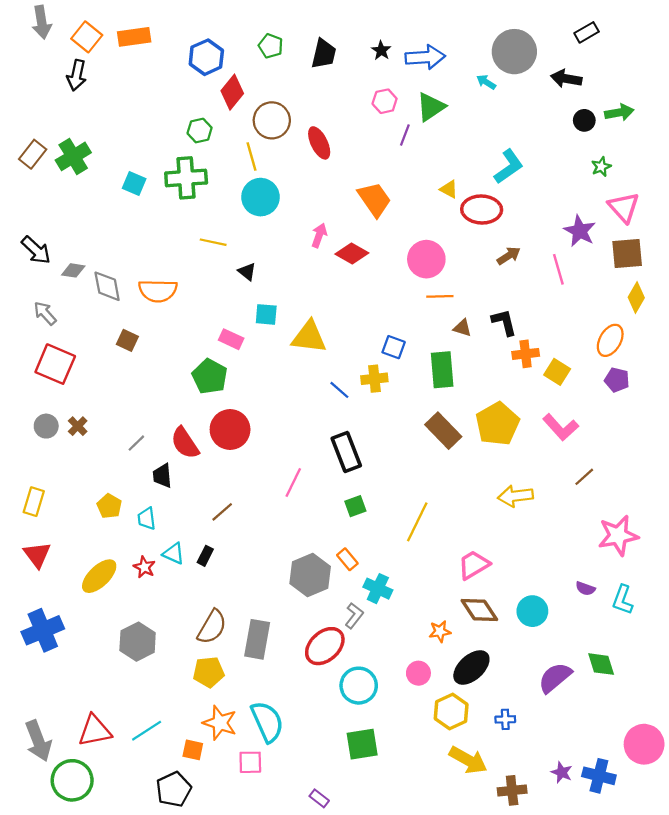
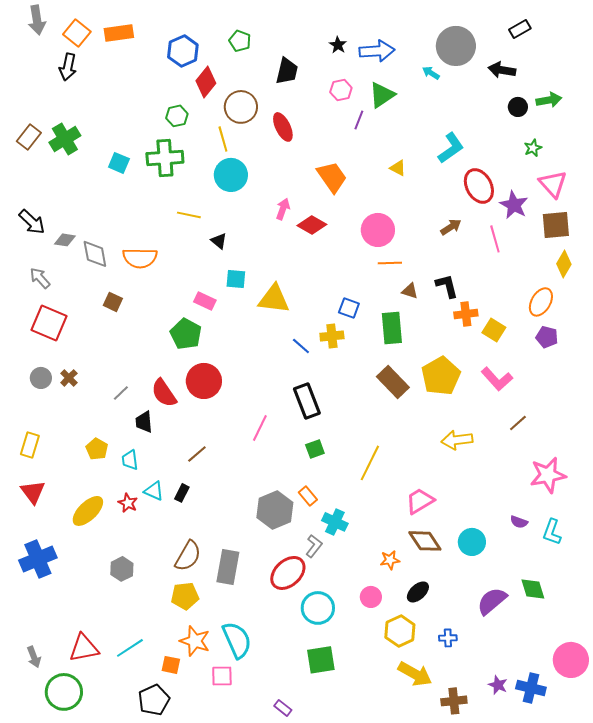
black trapezoid: (324, 54) -> (287, 71), moved
red ellipse: (482, 209) -> (479, 186), moved, turned 60
gray hexagon: (138, 642) -> (122, 569), size x0.7
black ellipse: (471, 668) -> (418, 592), size x0.7
gray arrow: (38, 741) -> (34, 657), size x0.6

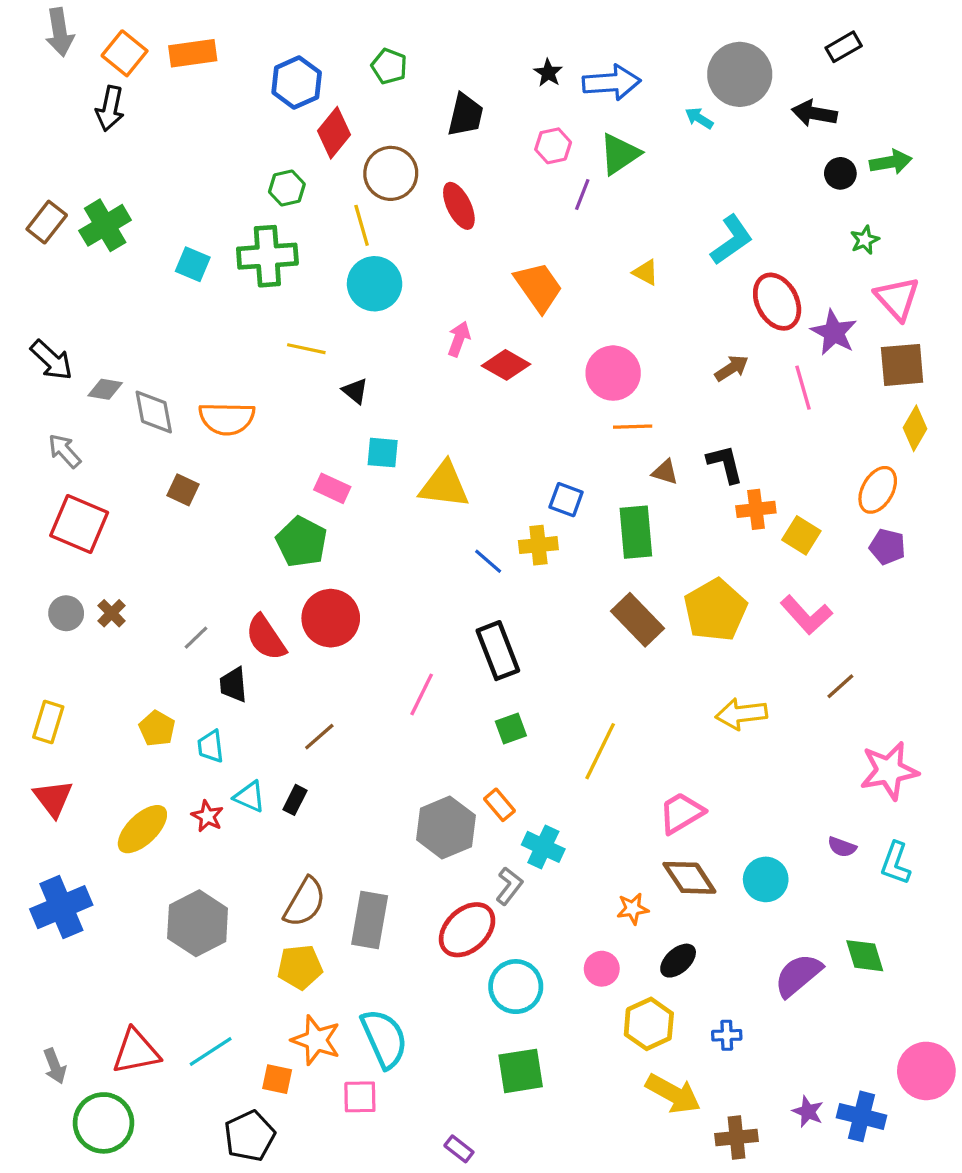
gray hexagon: (122, 569) -> (198, 923), size x1.6

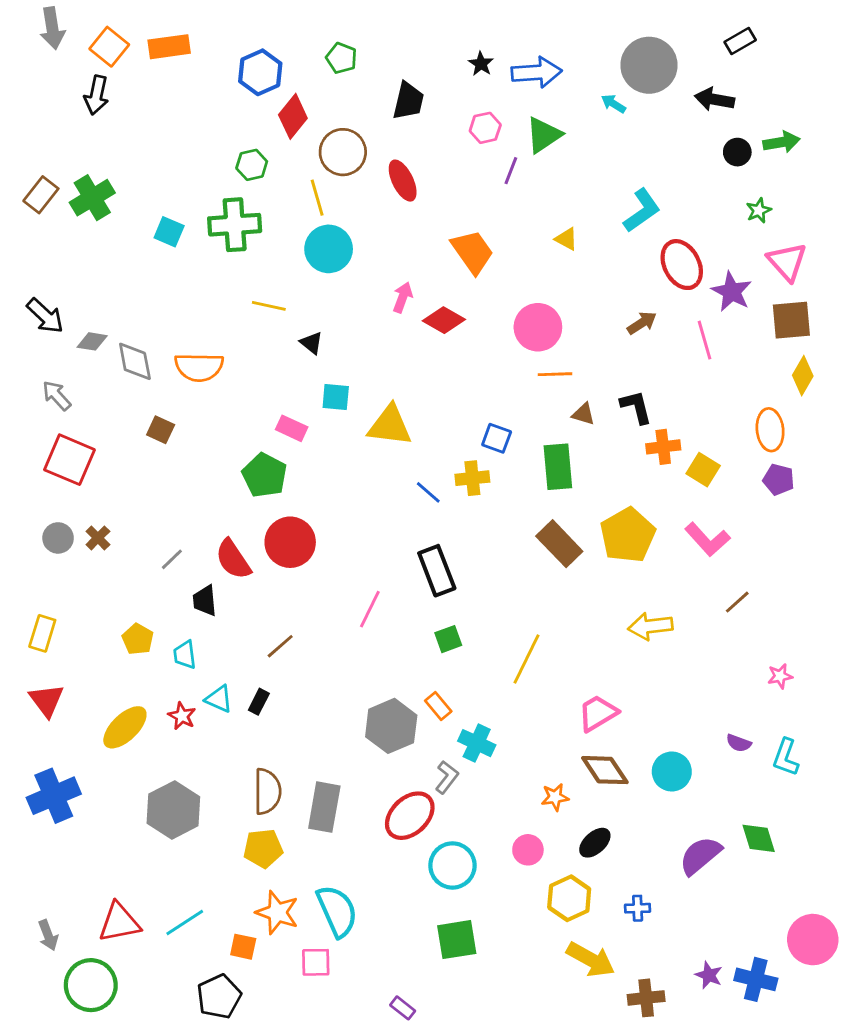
orange ellipse: (878, 490) -> (770, 430), turned -36
pink star: (889, 771) -> (780, 676), size x0.5
brown semicircle: (305, 902) -> (267, 791), turned -30

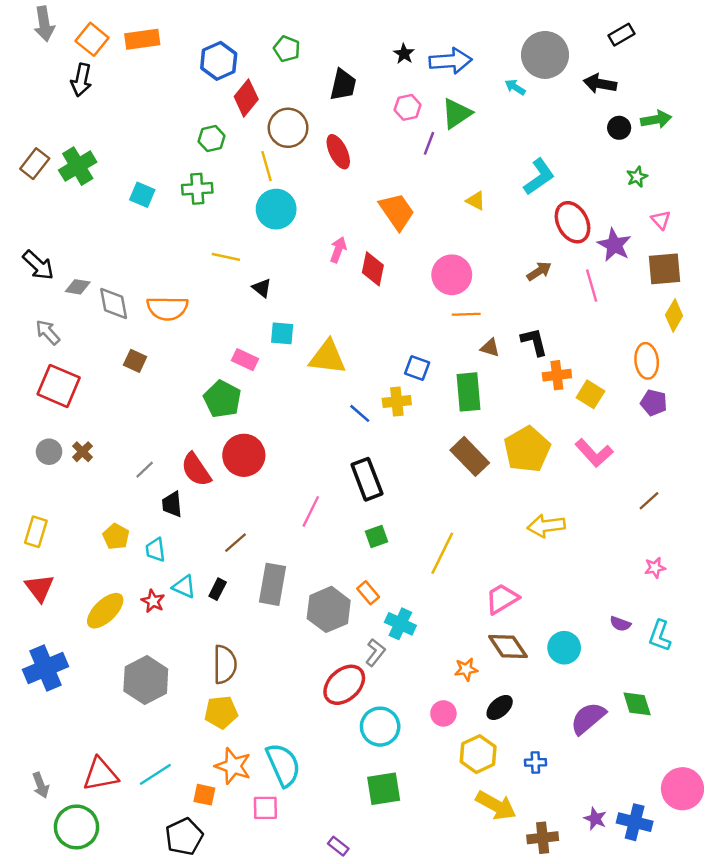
green cross: (235, 225) -> (197, 189), size x0.7
pink triangle: (787, 262) -> (661, 220), size x0.6
red diamond: (444, 320) -> (373, 269), turned 72
brown line: (737, 602) -> (649, 501), moved
gray rectangle: (324, 807) -> (273, 584), moved

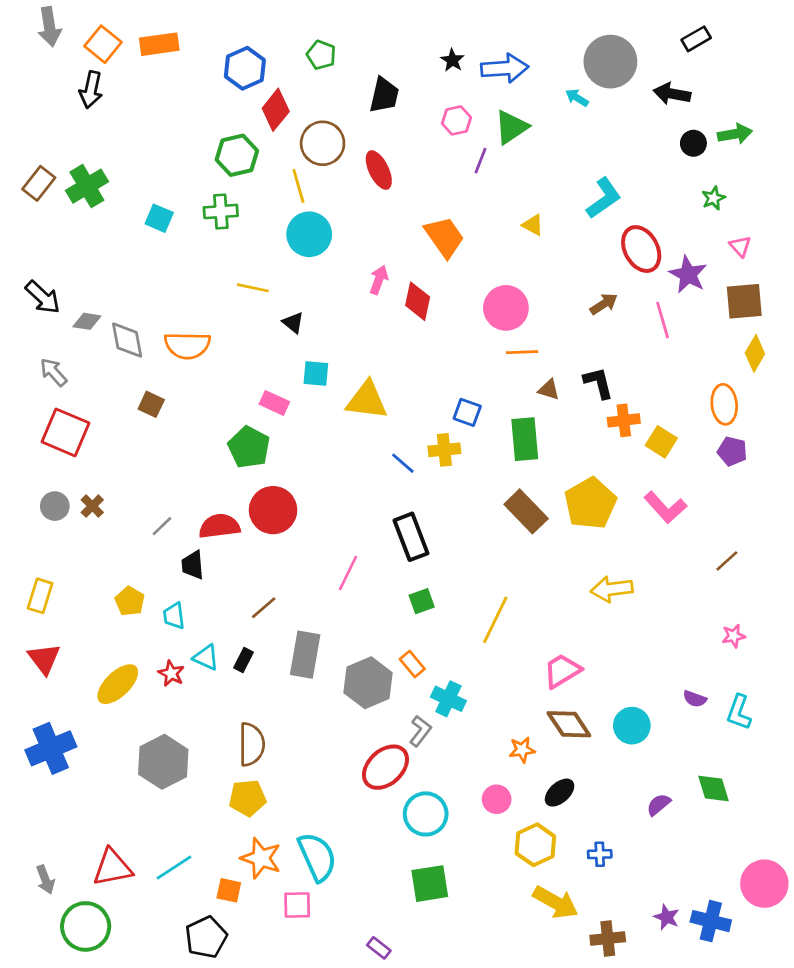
green hexagon: (212, 139) -> (237, 155), size x1.4
red semicircle: (196, 470) -> (219, 526), turned 117
purple semicircle: (588, 718) -> (659, 805), size x0.6

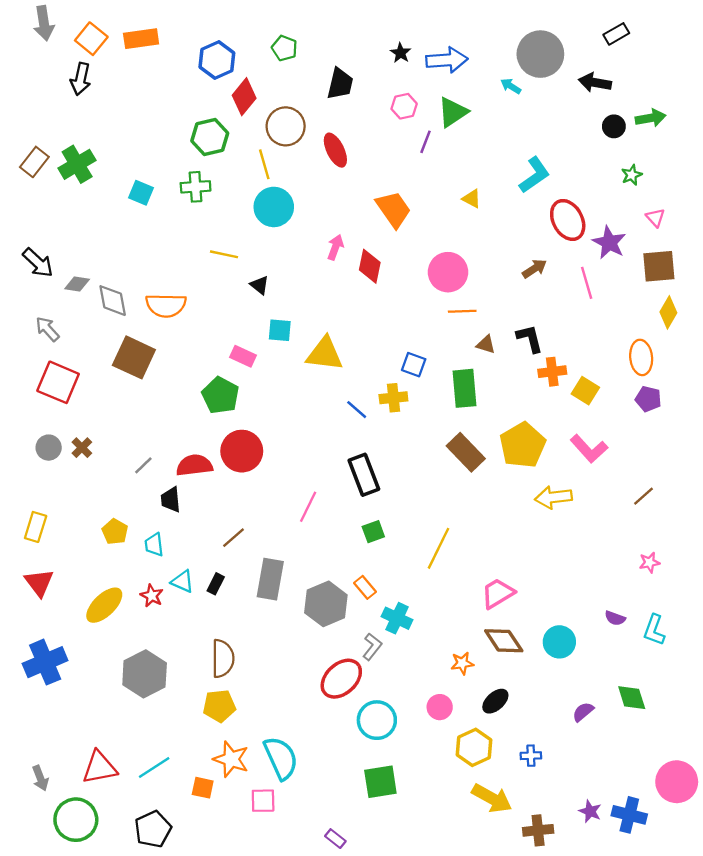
brown square: (151, 404) -> (134, 357), size x1.8
yellow arrow: (612, 589) -> (553, 497), moved
black pentagon: (206, 937) -> (153, 829), moved

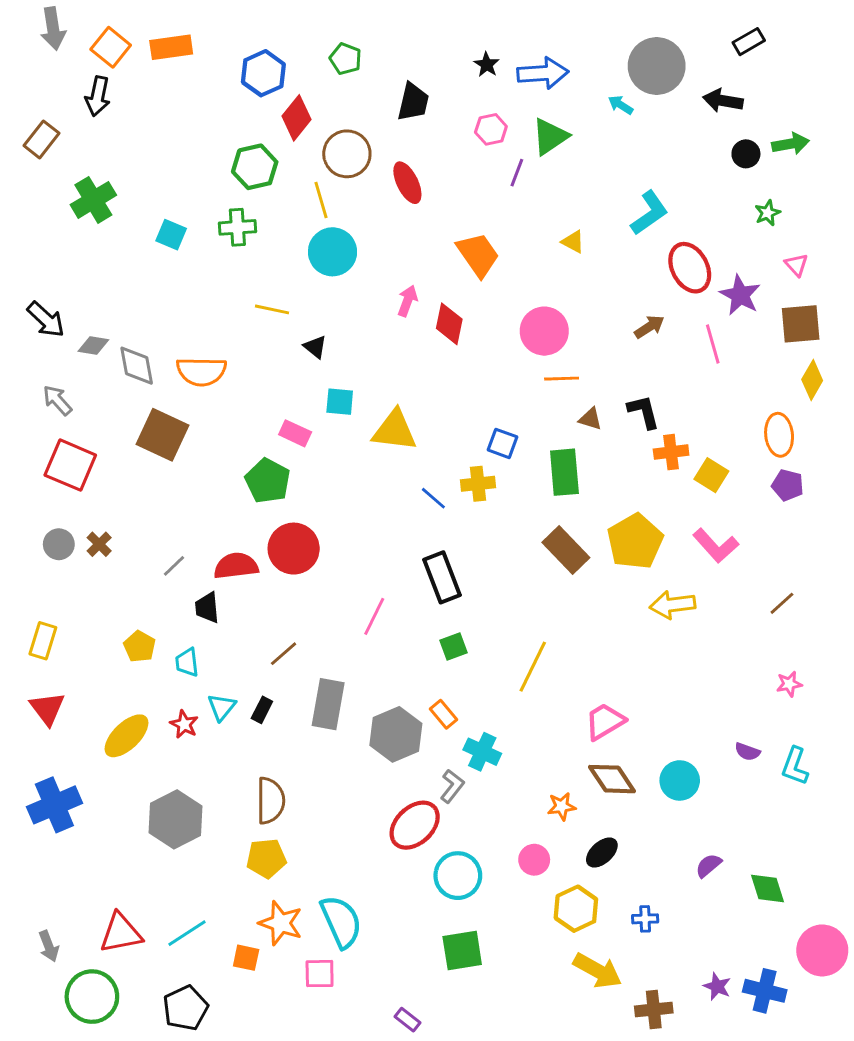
brown rectangle: (34, 162) -> (42, 139), moved
cyan triangle: (183, 581) -> (222, 707), turned 45
green diamond: (632, 698) -> (768, 889), moved

